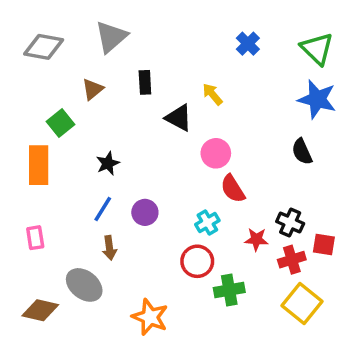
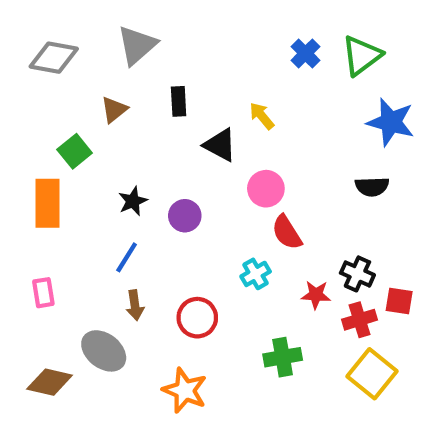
green triangle: (317, 49) -> (362, 56), moved, turned 39
black semicircle: (302, 152) -> (372, 187), turned -68
purple circle: (145, 212) -> (185, 216), moved
red circle: (197, 261) -> (197, 318), moved

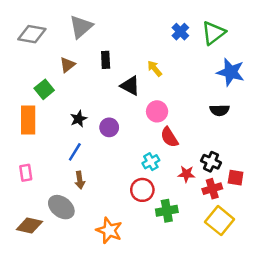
red circle: (197, 318) -> (142, 190), moved

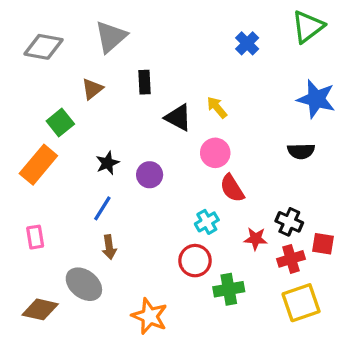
green triangle: (213, 33) -> (308, 27), moved
yellow arrow: (155, 68) -> (217, 107), moved
orange rectangle: (28, 120) -> (38, 165), turned 40
yellow square: (220, 221) -> (301, 303), turned 32

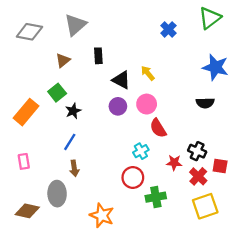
green square: (60, 123) -> (57, 93), moved
purple circle: (150, 175) -> (118, 106), moved
red cross: (291, 259) -> (198, 176), turned -30
gray ellipse: (84, 284) -> (57, 194), turned 50

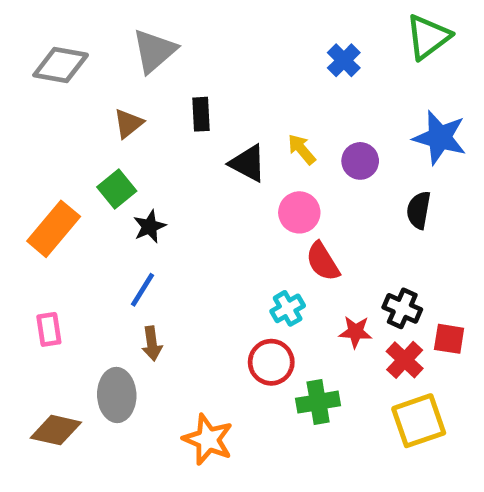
black semicircle: (205, 103) -> (419, 210), turned 102
purple circle: (118, 106) -> (360, 161), moved

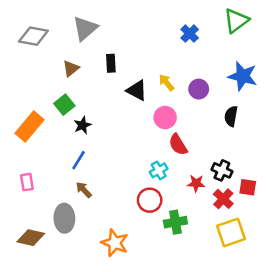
brown arrow: (152, 344) -> (84, 190), turned 144

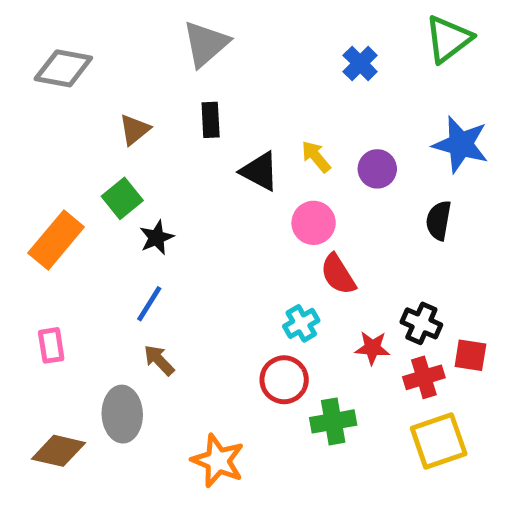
gray triangle: (85, 28) -> (206, 44), moved
red cross: (223, 199) -> (424, 377), turned 30

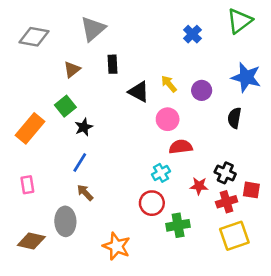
gray triangle: (206, 44) -> (93, 29), moved
red semicircle: (338, 274) -> (181, 147), turned 115

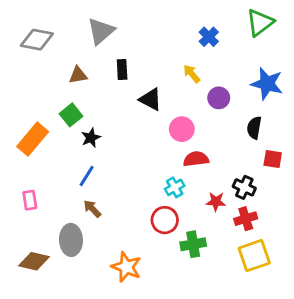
brown triangle: (72, 69) -> (78, 75), turned 30
yellow arrow: (169, 84) -> (192, 74), moved
red square: (251, 190) -> (273, 159), moved

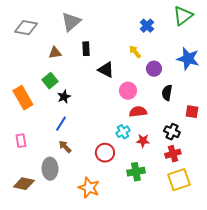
black semicircle: (254, 128) -> (167, 93), moved
orange rectangle: (33, 139) -> (23, 98), turned -70
red star: (216, 202) -> (143, 141), moved
red circle: (165, 220) -> (105, 153), moved

